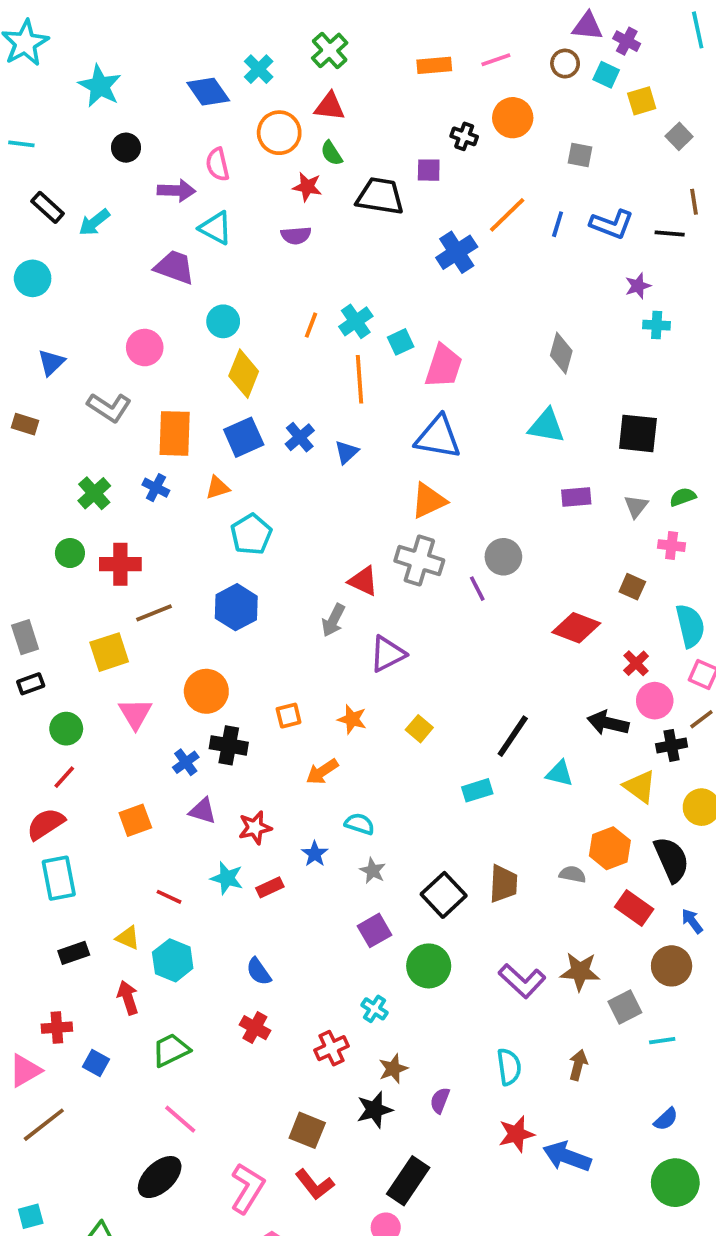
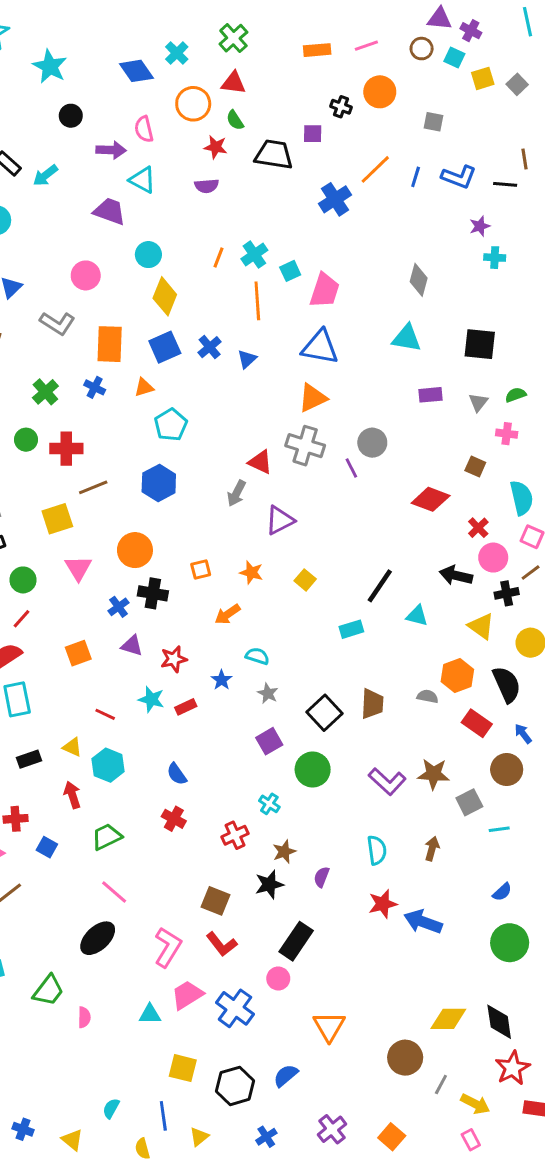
gray square: (679, 136) -> (517, 84), moved

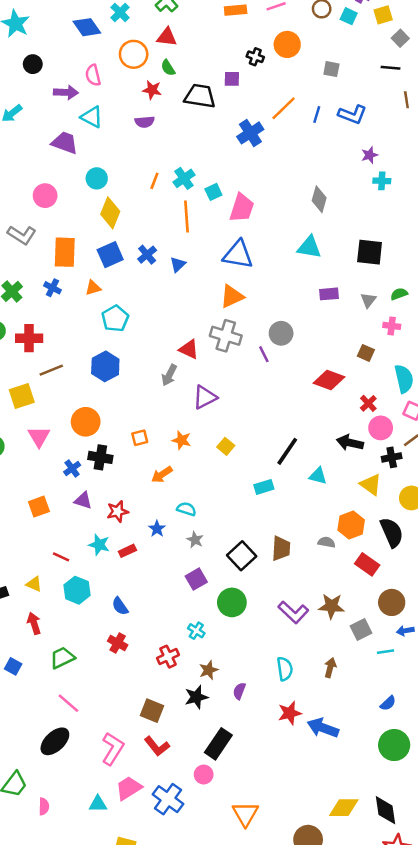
yellow square: (483, 78) -> (383, 15), moved
black line: (505, 184) -> (390, 68), moved
blue arrow: (523, 734) -> (405, 631), moved, turned -63
cyan hexagon: (108, 765) -> (77, 590), moved

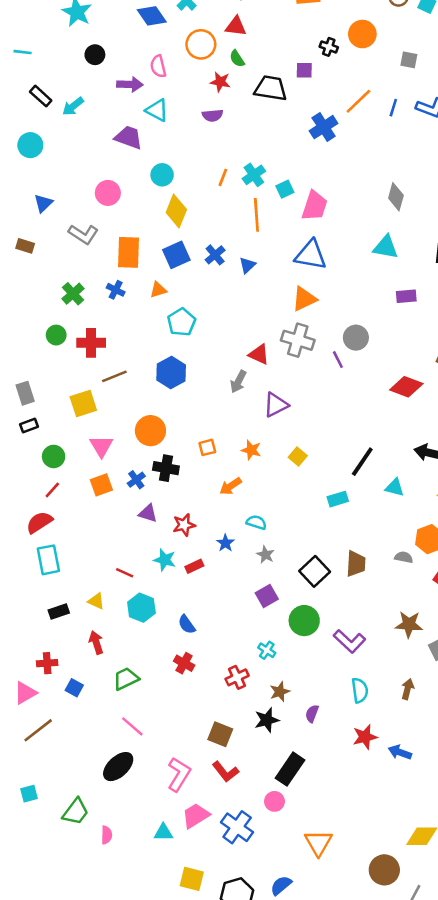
orange square: (39, 507) -> (101, 485), moved
purple L-shape: (293, 612) -> (349, 641), moved
blue arrow: (323, 728) -> (400, 752), size x0.7

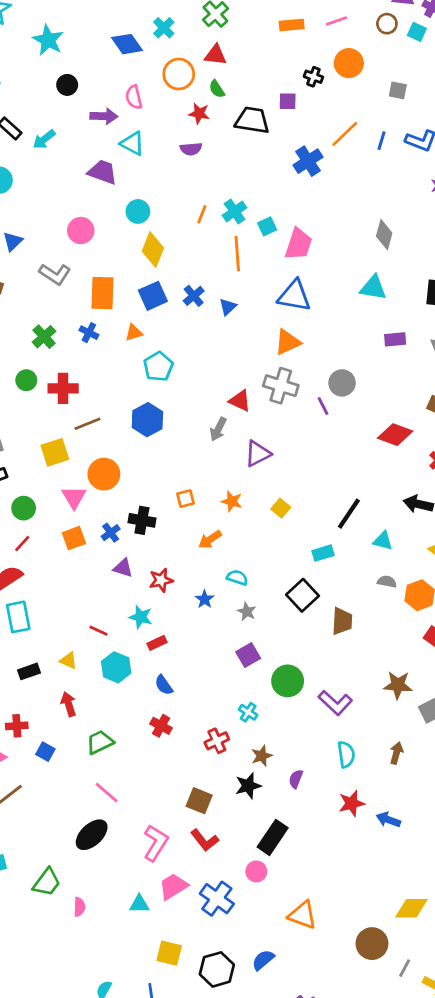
orange circle: (150, 431) -> (104, 474), moved
gray semicircle: (404, 557) -> (387, 582), moved
red rectangle: (194, 566) -> (157, 643), moved
black square: (315, 571) -> (303, 595), moved
orange triangle: (318, 843) -> (303, 915), turned -40

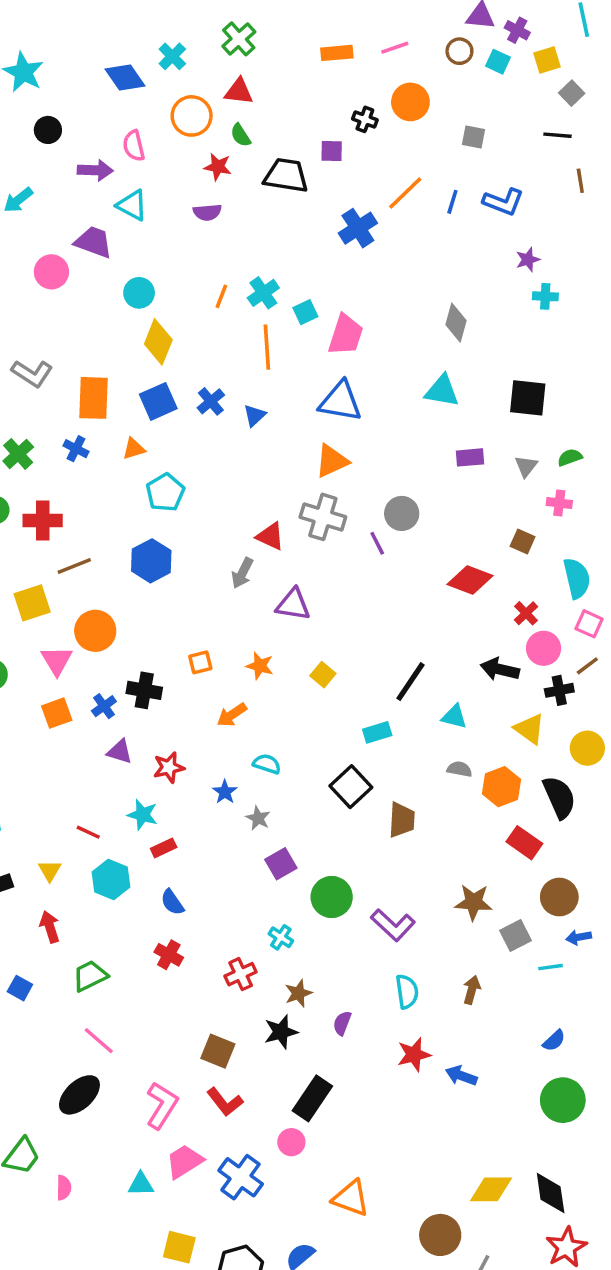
pink circle: (81, 231) -> (51, 272), moved
purple triangle: (258, 454) -> (293, 605), turned 36
gray star: (247, 612) -> (258, 818), moved
yellow triangle: (69, 661) -> (50, 871), turned 36

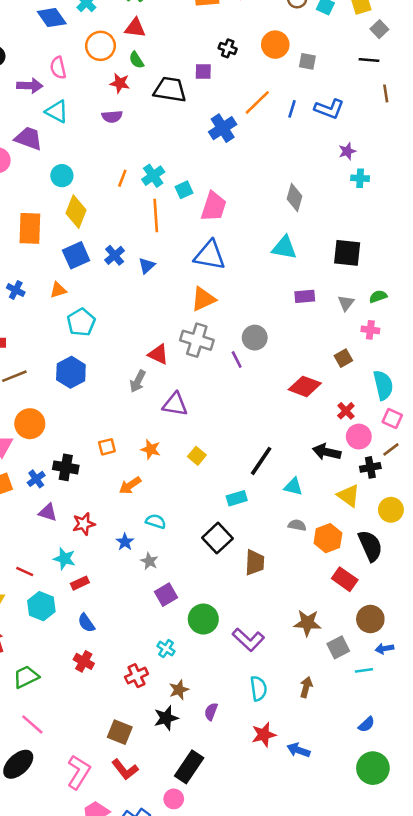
orange circle: (410, 102) -> (275, 45), moved
orange rectangle: (93, 398) -> (30, 228), moved
brown square: (523, 542) -> (343, 358), turned 36

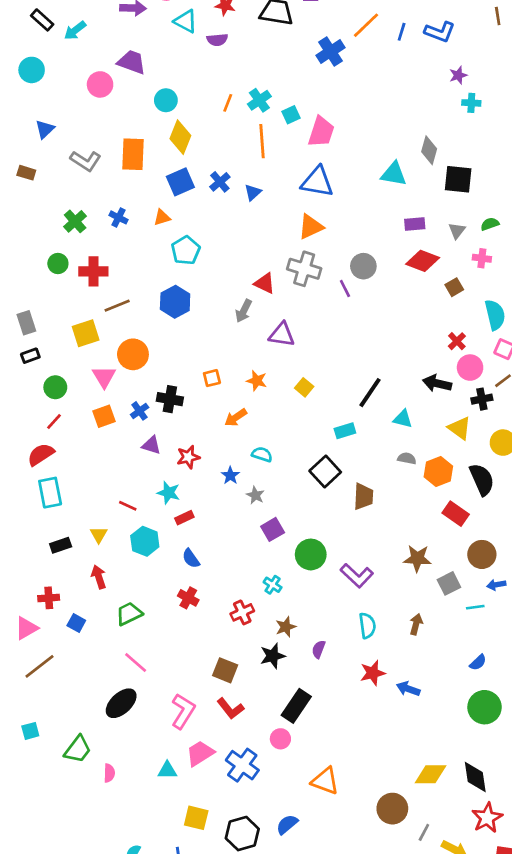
cyan triangle: (57, 111) -> (186, 21), moved
gray diamond: (295, 198) -> (429, 150), moved
red diamond: (305, 386) -> (423, 261), moved

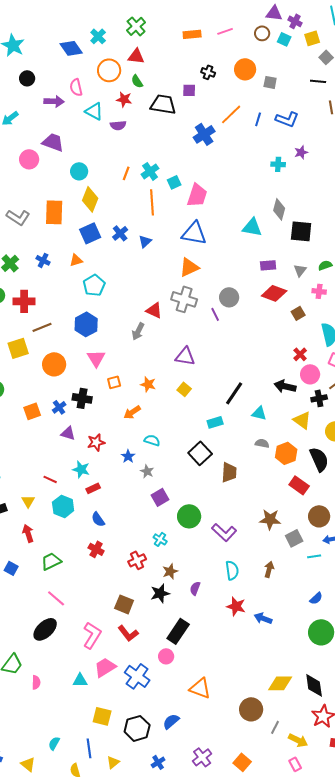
cyan cross: (471, 103) -> (278, 164), moved
purple triangle: (282, 335) -> (185, 356), moved
pink triangle: (104, 377) -> (96, 358), moved
red star: (373, 673) -> (236, 606), turned 30

